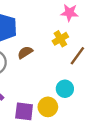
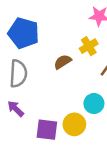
brown semicircle: (25, 52) -> (63, 62), moved

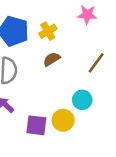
yellow cross: (89, 46) -> (48, 31), moved

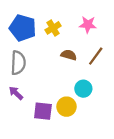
pink star: (87, 15) -> (88, 25), moved
brown semicircle: (52, 59) -> (69, 55), moved, turned 48

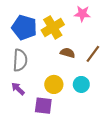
pink star: (88, 25) -> (82, 14), moved
yellow cross: (53, 28) -> (53, 27), size x1.5
yellow circle: (67, 107) -> (54, 84), moved

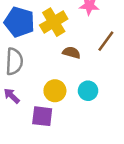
brown line: (93, 54) -> (106, 41), moved

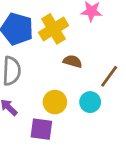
brown line: (106, 41) -> (109, 76), moved

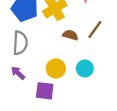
brown line: (109, 76) -> (95, 29), moved

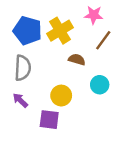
brown line: (95, 29) -> (103, 40), moved
cyan circle: (85, 68) -> (100, 85), moved

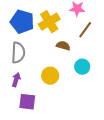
purple arrow: (20, 100) -> (16, 80), turned 64
purple square: (49, 120) -> (27, 102), moved

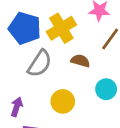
gray semicircle: (18, 53) -> (40, 63), moved, turned 30

